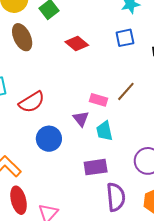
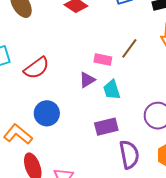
purple triangle: (81, 119) -> (87, 80), turned 42
blue circle: (49, 139) -> (47, 113), moved

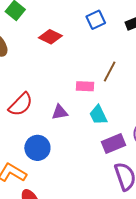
purple triangle: (87, 80) -> (60, 112), moved, turned 30
purple rectangle: (106, 127) -> (113, 143), moved

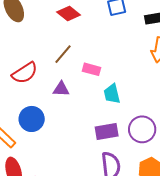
brown line: (110, 71) -> (63, 54), moved
cyan trapezoid: (98, 115) -> (112, 94), moved

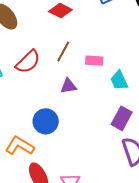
red semicircle: (25, 73) -> (28, 62), moved
purple rectangle: (107, 131) -> (122, 118), turned -40

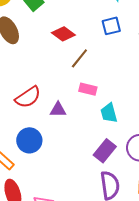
brown line: (63, 51) -> (79, 58), moved
red semicircle: (28, 62) -> (28, 97), moved

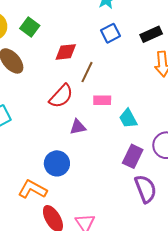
red diamond: (63, 34) -> (66, 52), turned -30
red semicircle: (28, 97) -> (61, 96), moved

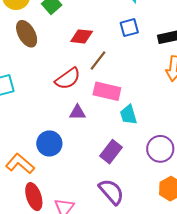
pink rectangle: (102, 100) -> (107, 91), size x1.5
purple rectangle: (133, 156) -> (111, 152), moved
purple semicircle: (146, 189) -> (111, 192), moved, turned -32

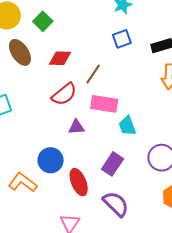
red diamond: (82, 36) -> (60, 58), moved
red ellipse: (34, 197) -> (79, 182), moved

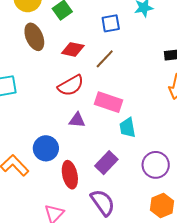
blue square: (122, 39) -> (111, 23), moved
brown line: (93, 74) -> (105, 59), moved

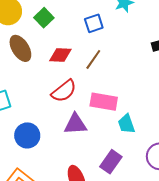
purple triangle: (77, 120) -> (75, 124), size x1.4
blue circle: (46, 148) -> (27, 135), moved

